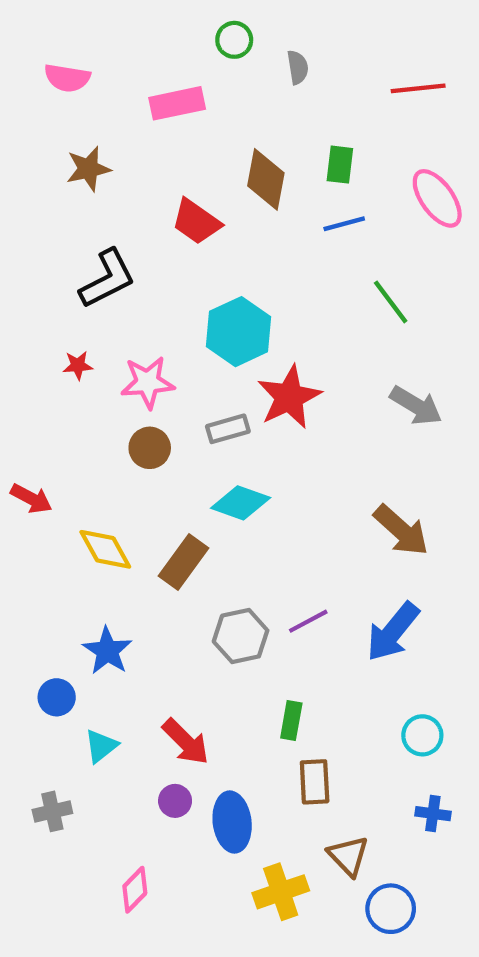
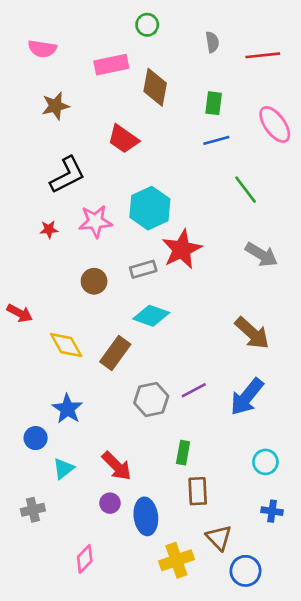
gray semicircle: (298, 67) -> (212, 42), moved
brown diamond: (266, 179) -> (155, 87), moved
pink star: (148, 382) -> (95, 221), moved

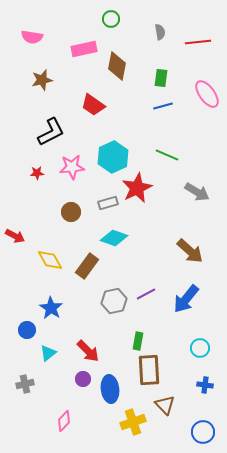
green line: (246, 190) -> (167, 155), moved, turned -30
brown rectangle: (198, 491) -> (149, 370), size x1.4
blue circle: (246, 571) -> (203, 432), moved

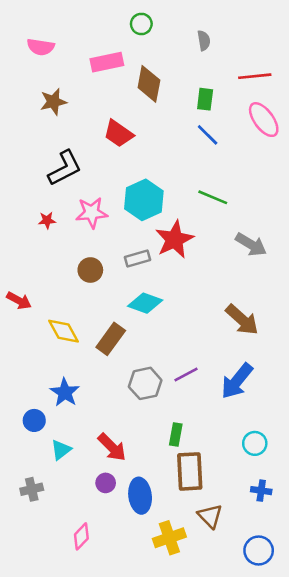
red line: (198, 42) -> (255, 76), moved
blue line: (163, 106) -> (208, 135), turned 60

